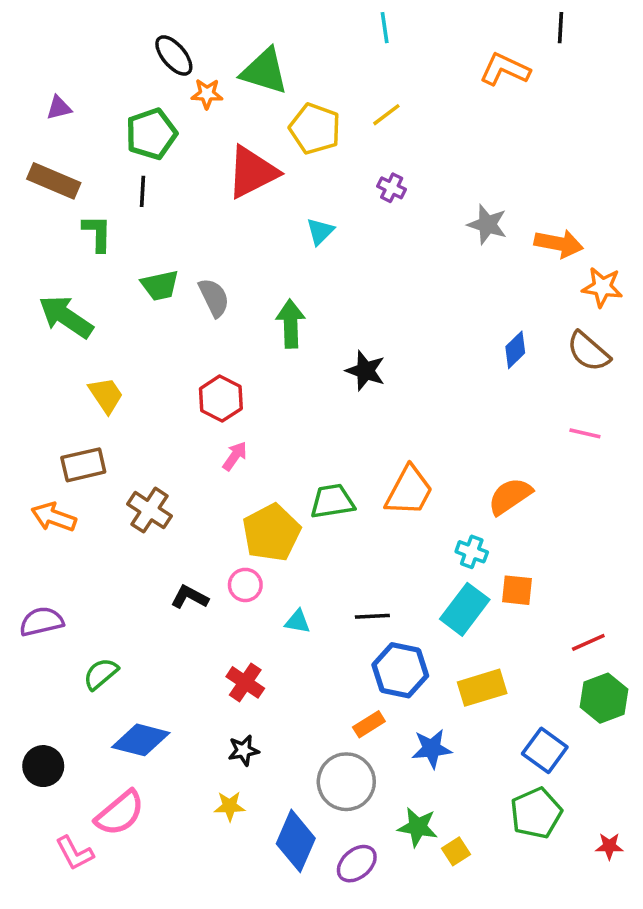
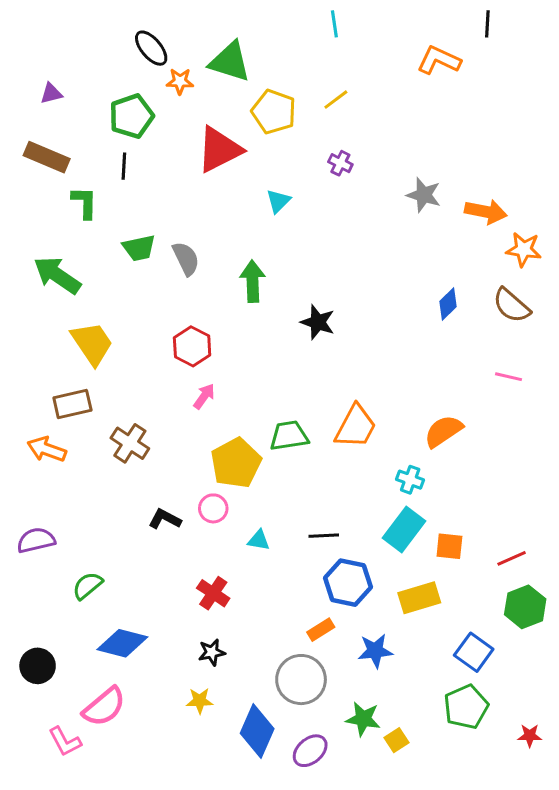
yellow trapezoid: (106, 395) -> (92, 343), size x1.4
orange square: (517, 590) -> (449, 546), moved

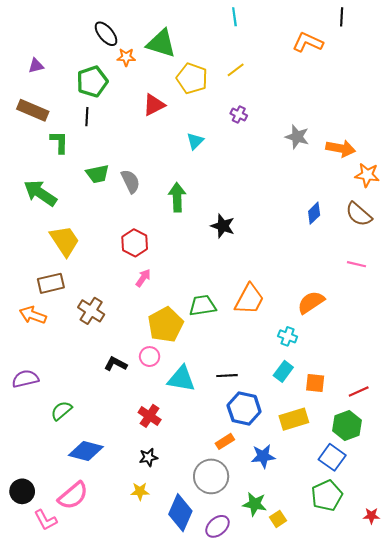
red triangle: (219, 150) -> (154, 105), size x0.7
cyan rectangle: (404, 530) -> (283, 371), size x0.7
cyan triangle: (259, 540) -> (181, 379), size x1.8
green hexagon: (525, 607) -> (347, 426), moved
black circle: (38, 666) -> (22, 491), moved

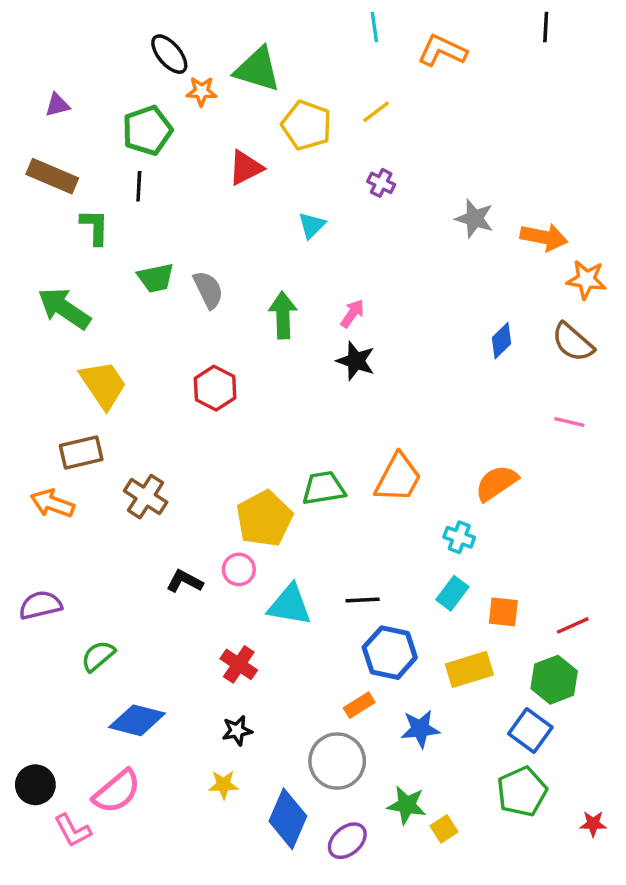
orange L-shape: (308, 42) -> (442, 51), moved
pink arrow: (143, 278) -> (352, 313), moved

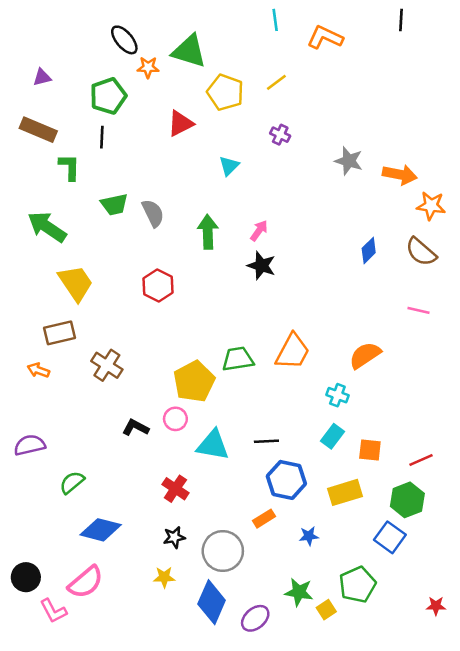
orange arrow: (52, 503) -> (38, 370), size x0.7
blue star: (420, 729) -> (309, 536), size x0.7
gray circle: (337, 761) -> (223, 551), moved
green pentagon: (522, 792) -> (357, 585), moved

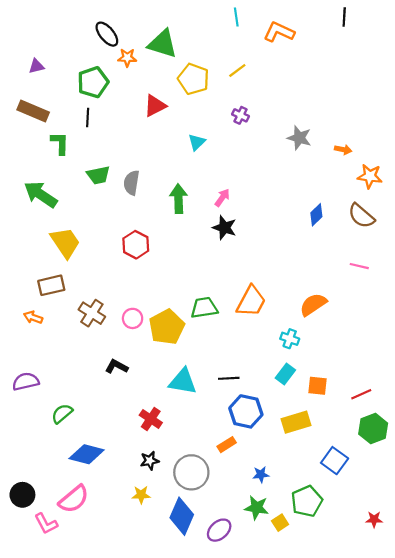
orange arrow: (400, 175) -> (343, 150), size x0.6
gray semicircle: (153, 213) -> (131, 183), turned -145
pink circle: (175, 419) -> (133, 318), moved
green hexagon: (407, 500) -> (373, 429), moved
blue star: (309, 536) -> (261, 474), moved

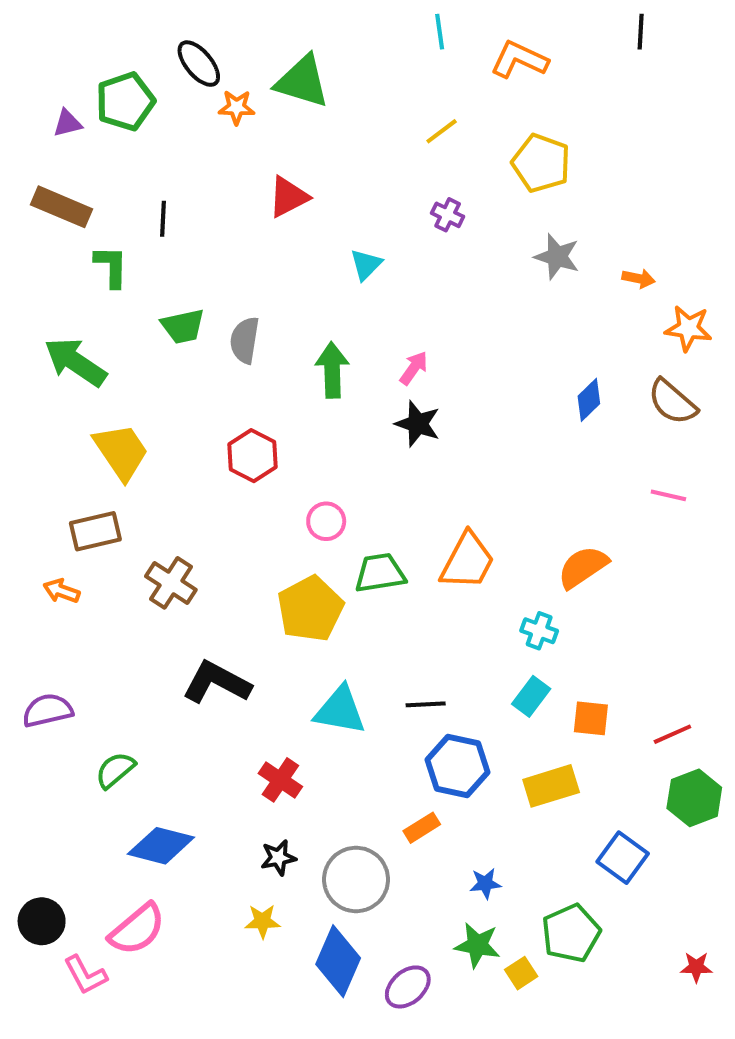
yellow pentagon: (193, 79) -> (541, 163), moved
green pentagon: (93, 82) -> (125, 101), moved
pink circle: (133, 318) -> (326, 521), moved
black L-shape: (117, 367) -> (217, 682), size x1.6

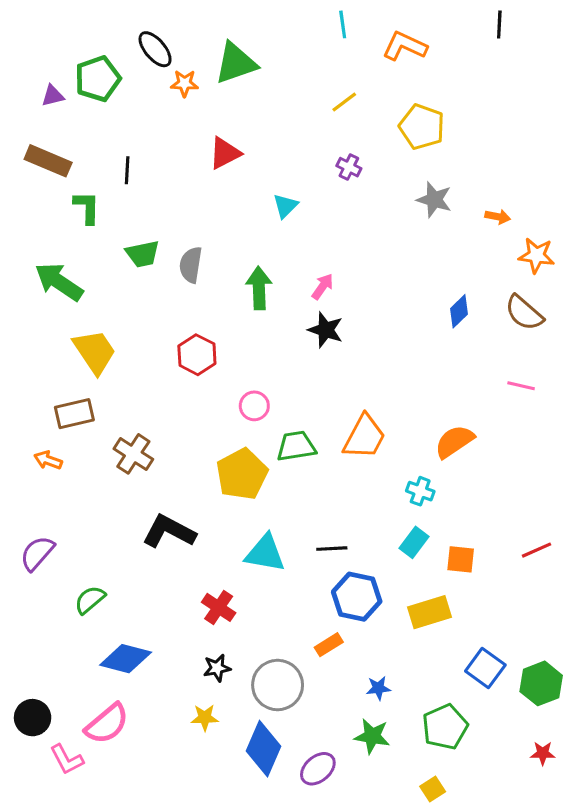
green triangle: (302, 81) -> (236, 63), turned -36
purple semicircle: (48, 710) -> (37, 553), turned -36
red line: (672, 734) -> (537, 550), moved
green hexagon: (694, 798) -> (541, 683), moved
yellow square: (521, 973) -> (433, 789), moved

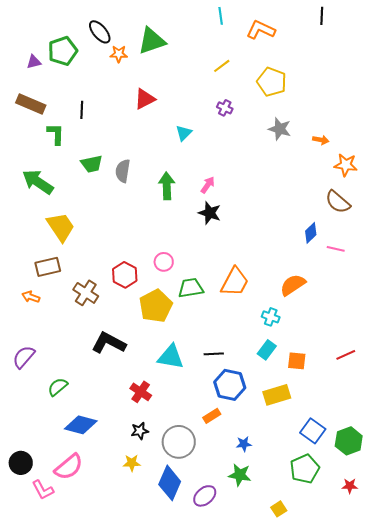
blue diamond: (459, 311) -> (311, 233), moved
red hexagon: (197, 355) -> (125, 275), moved
green pentagon: (445, 727) -> (305, 469), moved

